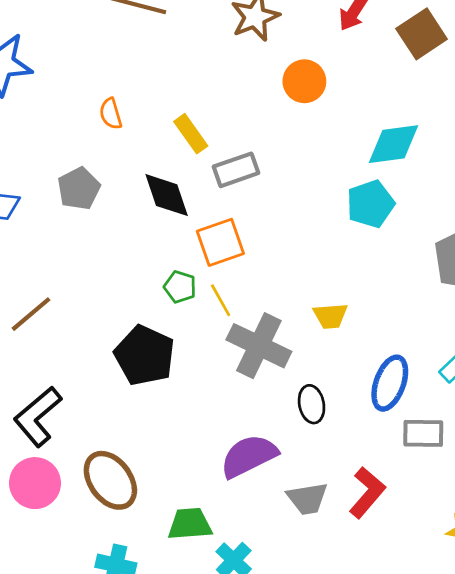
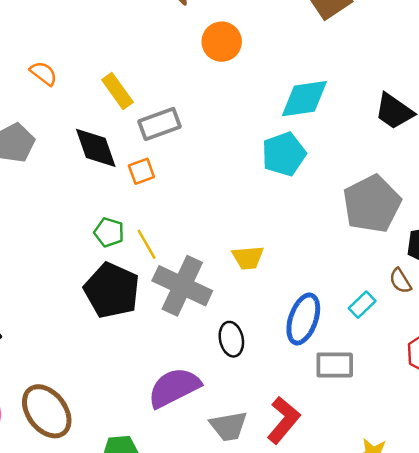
orange semicircle: (111, 114) -> (43, 73), turned 144
orange square: (220, 242) -> (141, 171), moved, size x0.6
black pentagon: (145, 355) -> (112, 290), moved

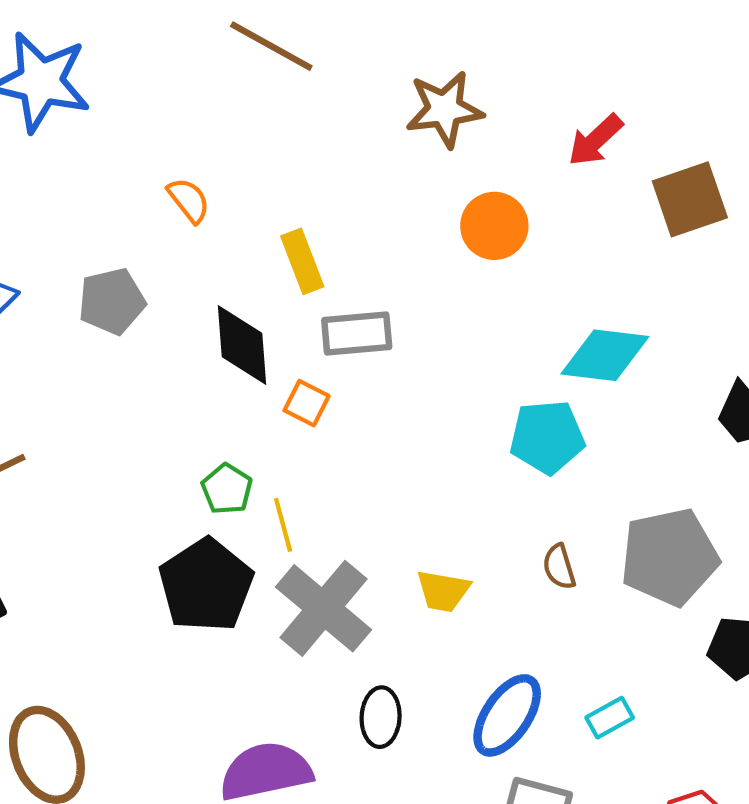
orange square: (141, 171) -> (307, 403), turned 32
brown semicircle: (400, 281) -> (559, 567), moved

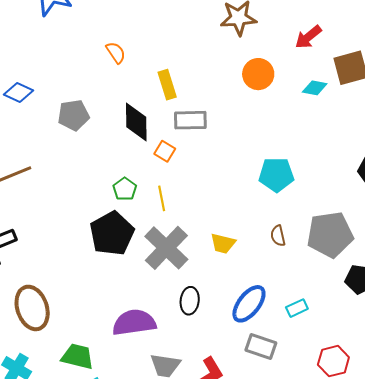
gray pentagon: (112, 301) -> (74, 115), moved
cyan diamond: (605, 355) -> (315, 88), moved, size x0.6
yellow line: (283, 525) -> (162, 198), moved

